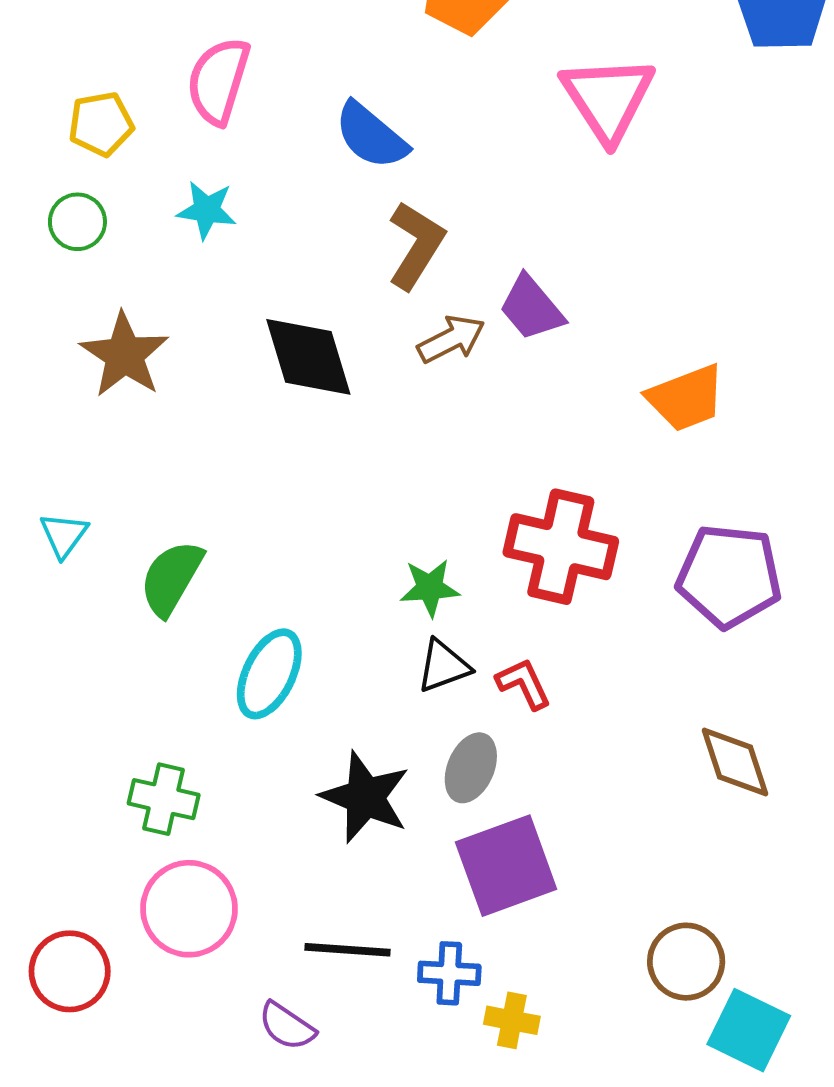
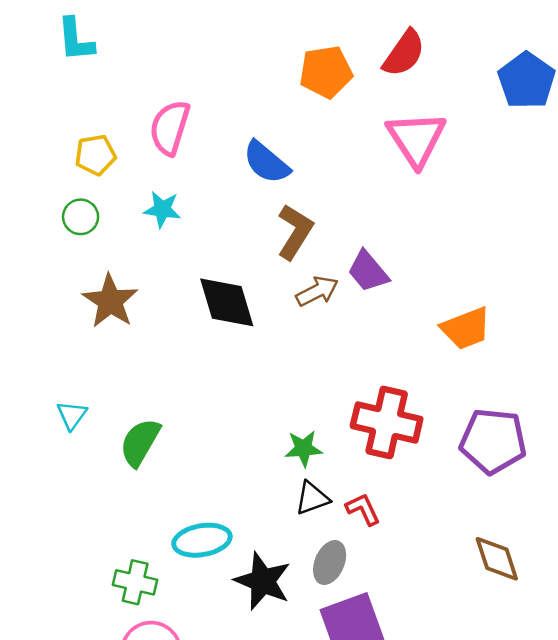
cyan ellipse: (269, 674) -> (202, 540), moved, turned 54

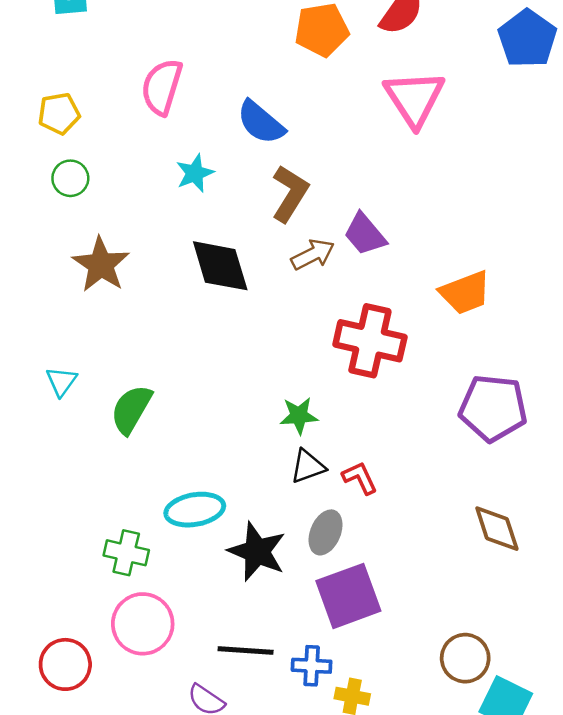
yellow pentagon: (95, 155) -> (59, 114), moved
cyan star: (162, 209) -> (195, 173), moved, turned -30
red cross: (387, 423) -> (370, 341), moved

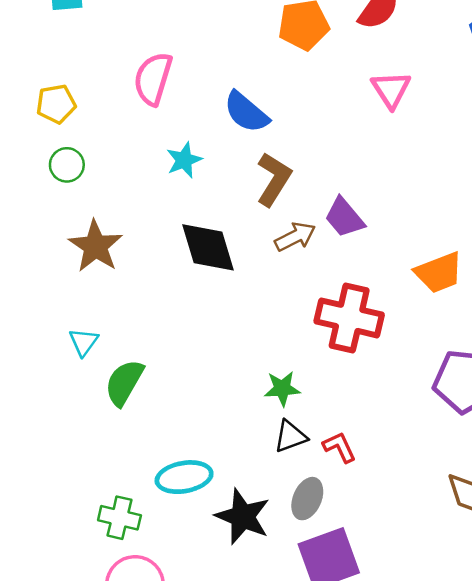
pink triangle: (414, 98) -> (391, 89), size x0.7
cyan triangle: (61, 381) -> (84, 342), moved

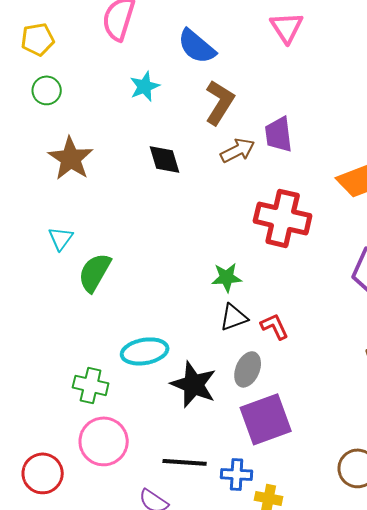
pink triangle: (391, 89) -> (287, 27), moved
purple trapezoid: (344, 217) -> (279, 134), turned 33
black diamond: (208, 247) -> (165, 159), size x0.7

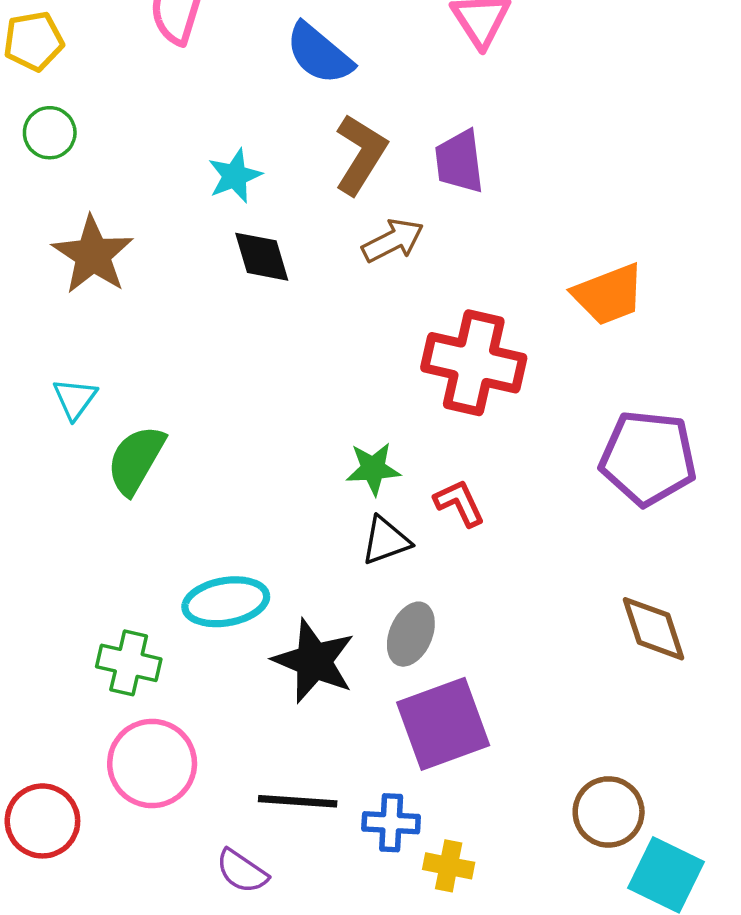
cyan star: (145, 86) -> (235, 176), moved
purple trapezoid: (279, 134) -> (459, 161), moved
red L-shape: (275, 326) -> (459, 503), moved

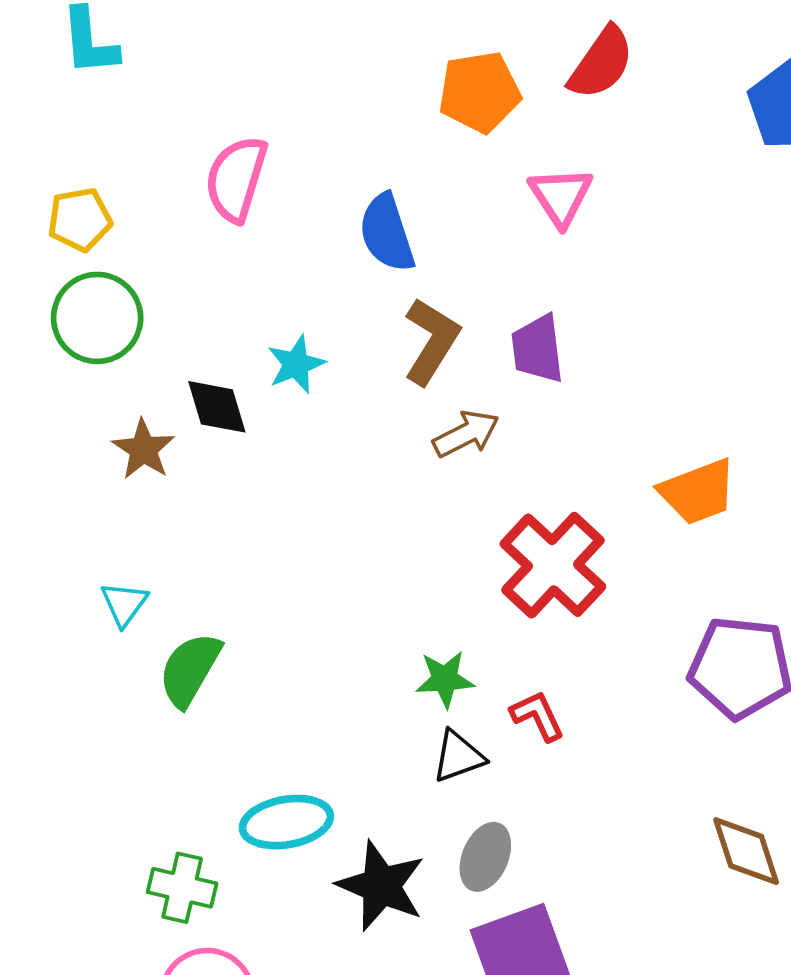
blue semicircle: (319, 54) -> (387, 233), turned 32
green circle: (50, 133) -> (97, 318), size x1.6
brown star: (93, 255) -> (143, 449), size x0.7
black diamond: (262, 257) -> (217, 407), moved
red cross: (474, 363) -> (553, 565), turned 30

